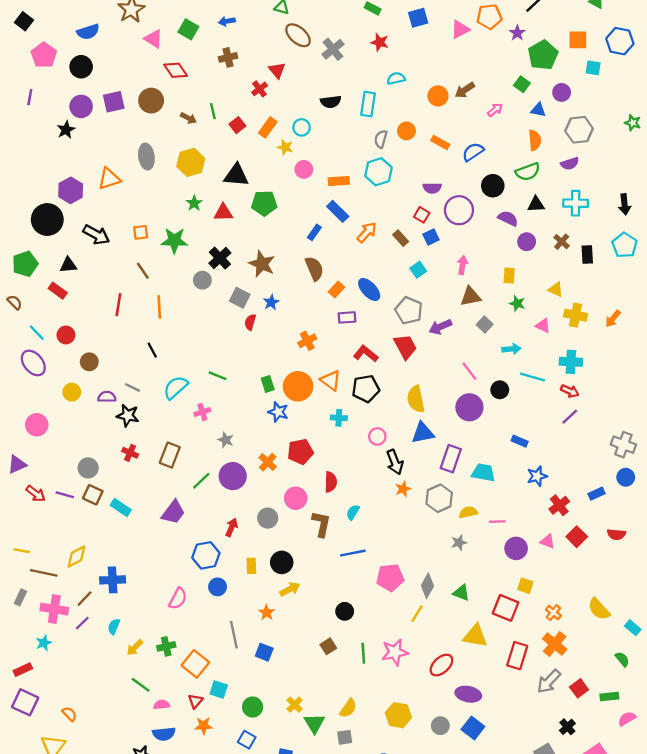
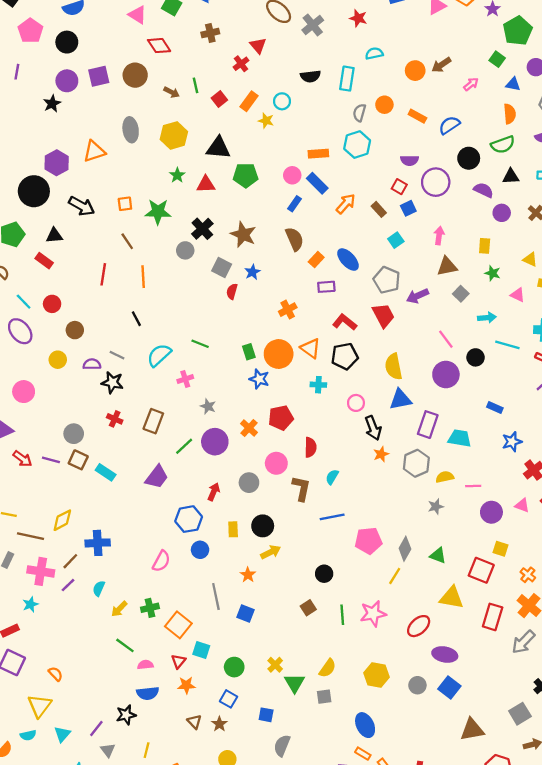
pink circle: (304, 169) -> (292, 175), moved

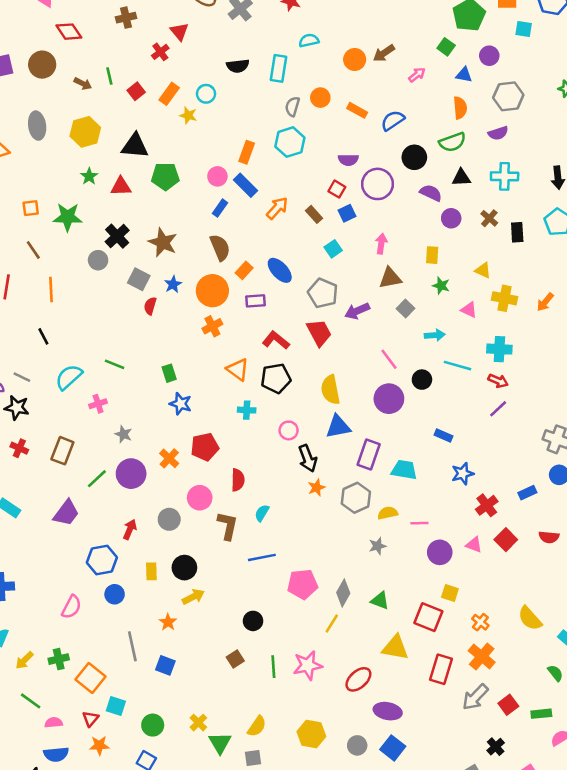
orange rectangle: (318, 154) -> (247, 152), turned -66
orange circle: (279, 354) -> (212, 291), moved

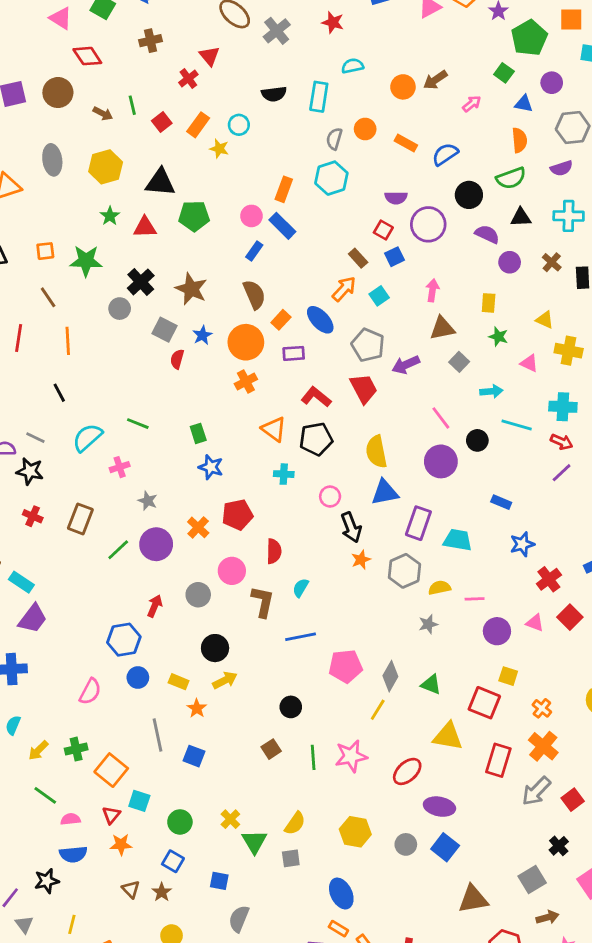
orange arrow: (277, 208) -> (344, 289), moved
purple trapezoid: (66, 513) -> (33, 619), moved
yellow rectangle: (151, 571) -> (179, 682), moved, turned -66

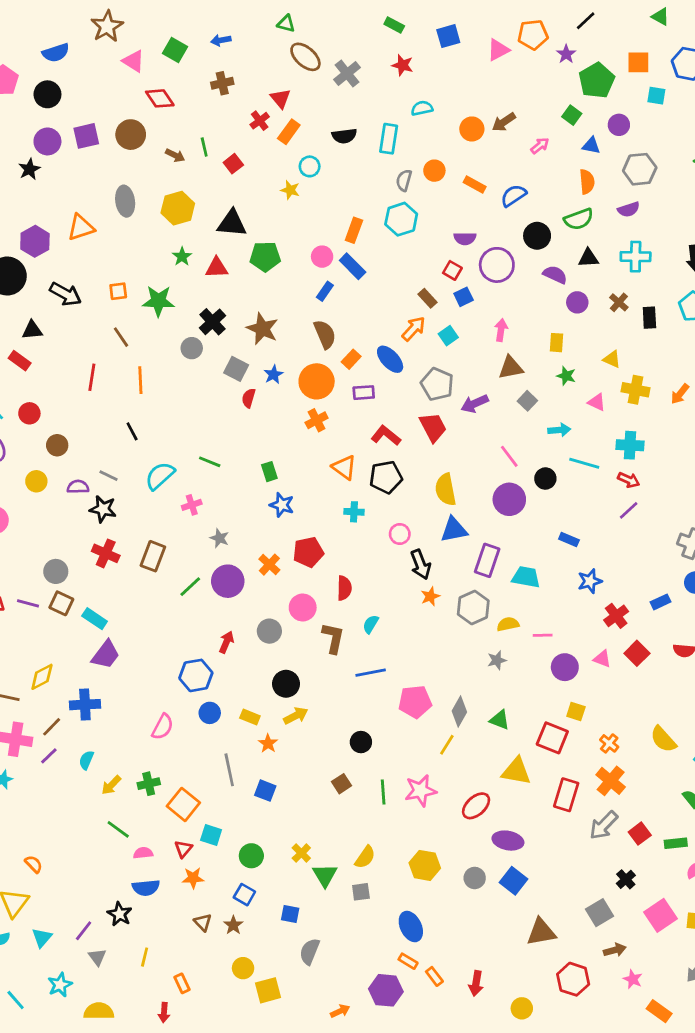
orange rectangle: (198, 125) -> (289, 132), moved
red cross: (33, 516) -> (106, 553), size x1.4
black star: (47, 881) -> (120, 914), turned -30

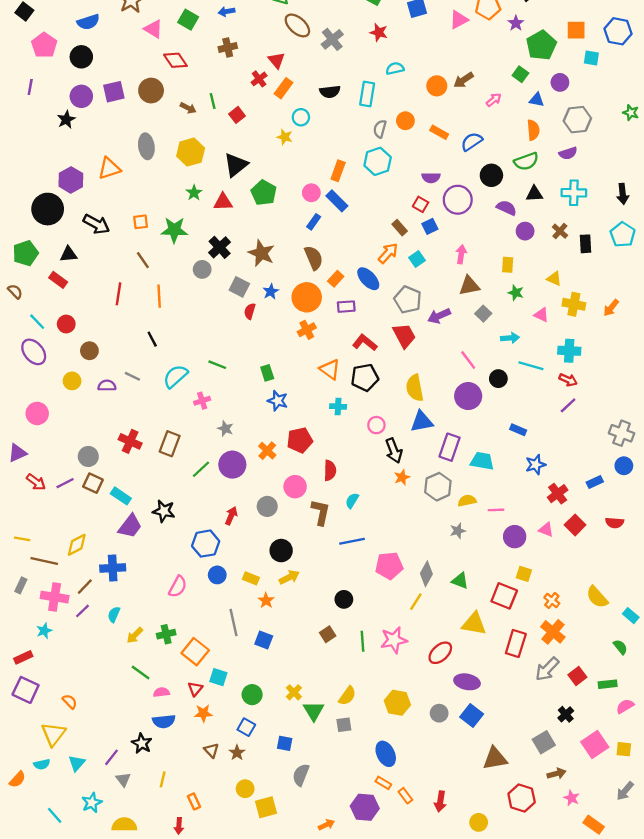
black triangle: (232, 223) -> (236, 165), turned -44
green pentagon: (265, 257) -> (264, 193), turned 30
black star: (103, 509) -> (164, 511), moved
purple line: (28, 603) -> (65, 483), turned -42

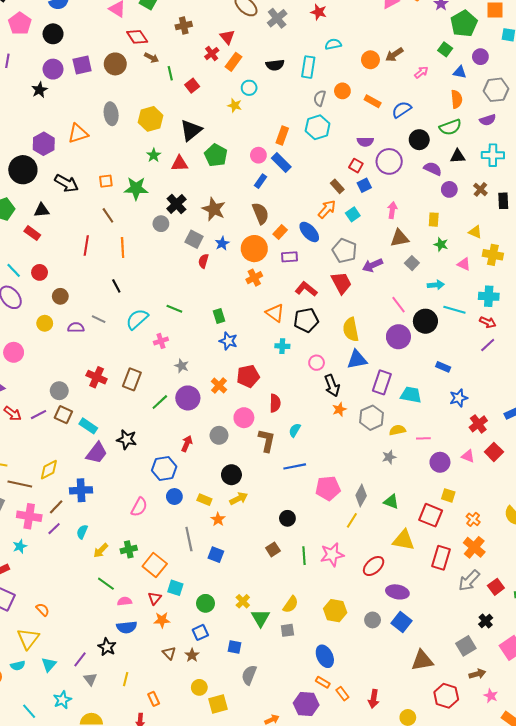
brown arrow: (188, 108) -> (152, 58), moved
black circle: (498, 379) -> (425, 321), size x1.5
blue square: (246, 727) -> (200, 632), turned 35

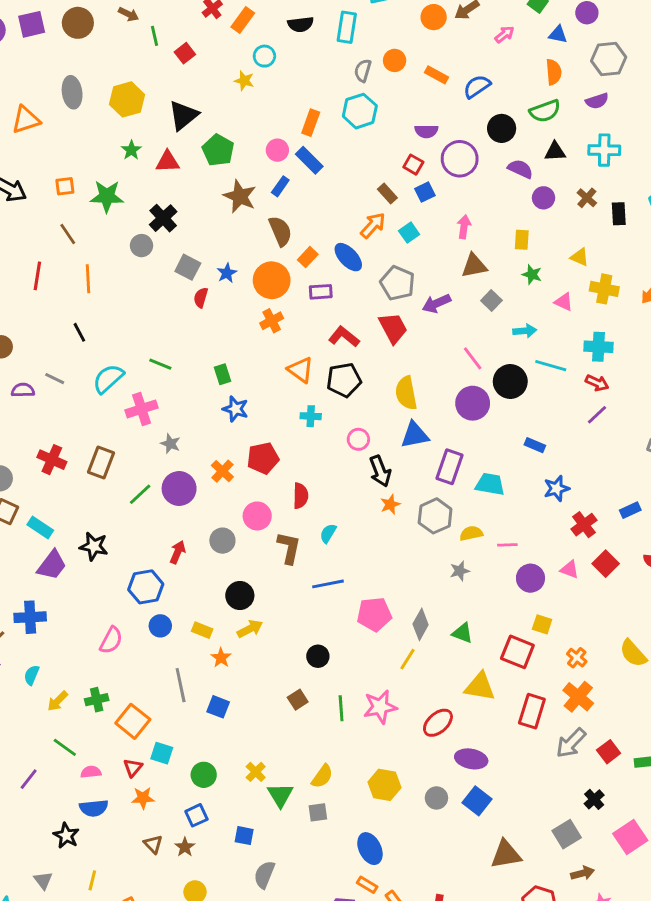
brown star: (214, 209) -> (240, 196), moved
pink cross: (161, 341) -> (141, 409), size x1.5
purple line: (80, 659) -> (29, 779), moved

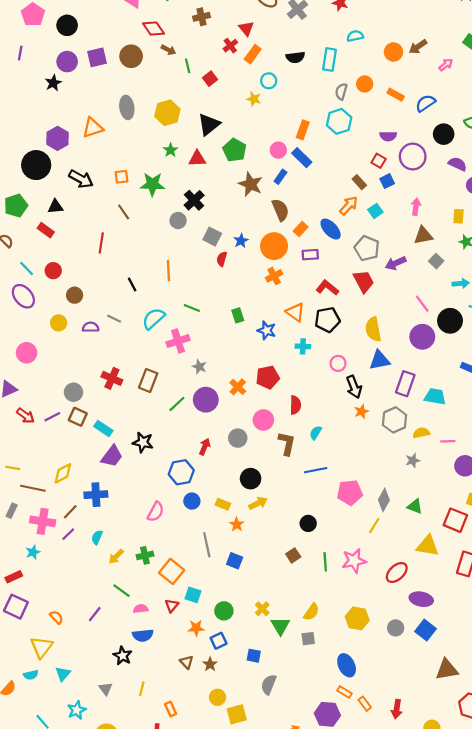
orange line: (88, 279) -> (168, 271), moved
blue star: (235, 409) -> (267, 330), moved
orange star: (143, 798) -> (196, 628), moved

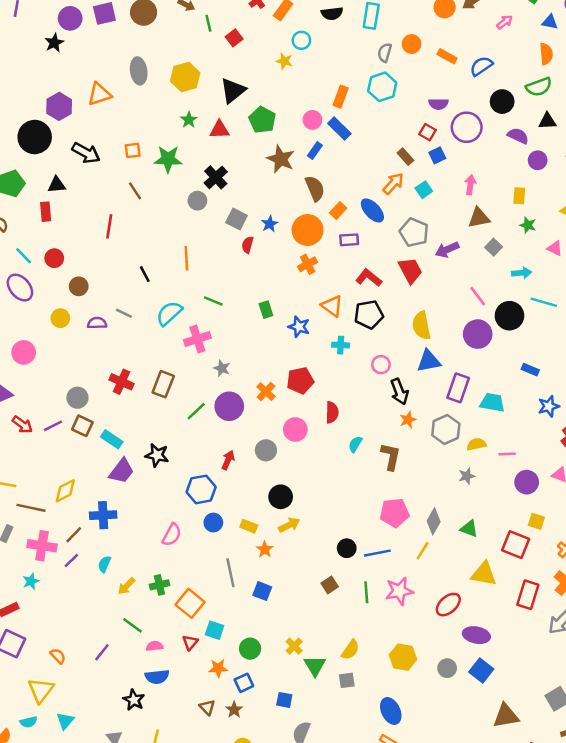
red rectangle: (46, 230) -> (46, 212), turned 49
brown L-shape: (287, 443) -> (391, 456), moved
blue line: (316, 470) -> (377, 553), moved

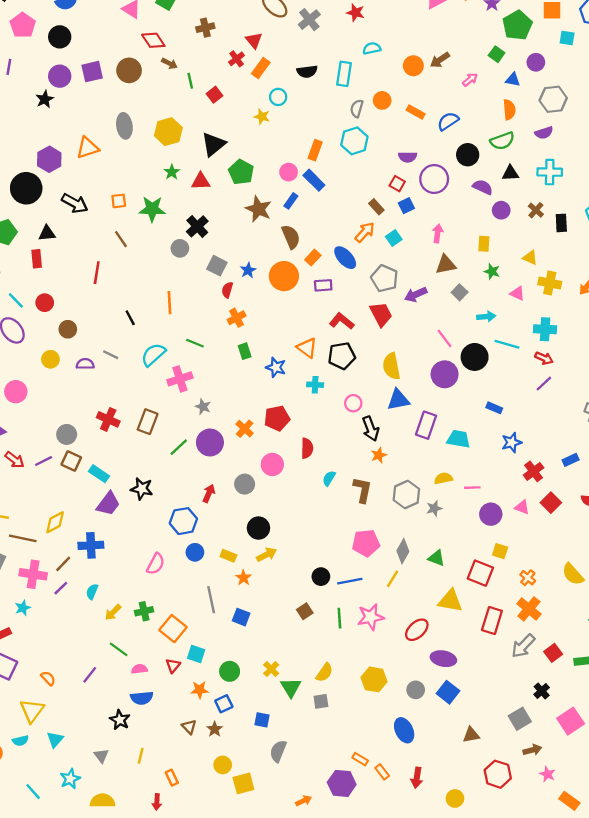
orange cross: (308, 264) -> (237, 318), moved
gray hexagon: (446, 430) -> (406, 495), moved
blue ellipse: (391, 711) -> (404, 730), moved
brown triangle: (506, 716) -> (471, 735), size x0.7

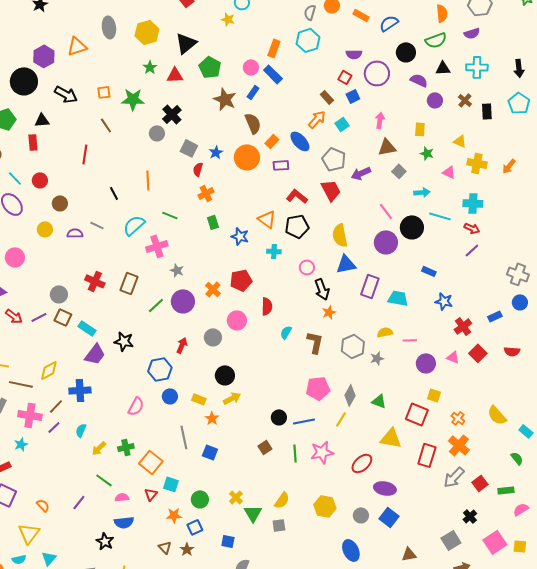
blue star: (512, 443) -> (444, 301), turned 30

